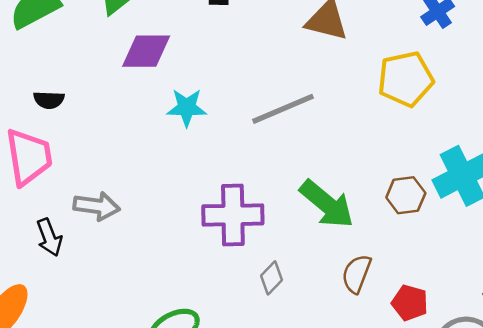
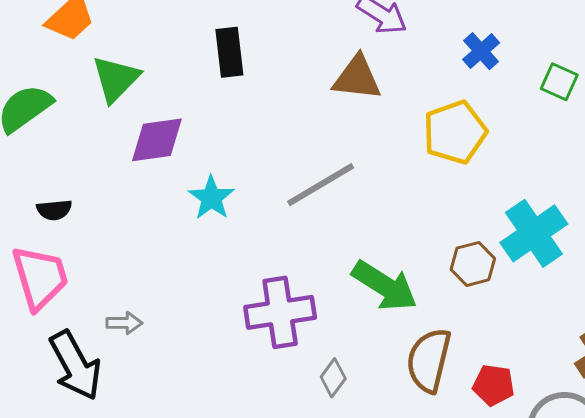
cyan star: (187, 108) -> (211, 198), turned -30
gray arrow: (97, 206) -> (124, 323), size x0.7
black arrow: (49, 237) -> (75, 365), size x1.6
brown semicircle: (357, 274) -> (429, 360), size x1.4

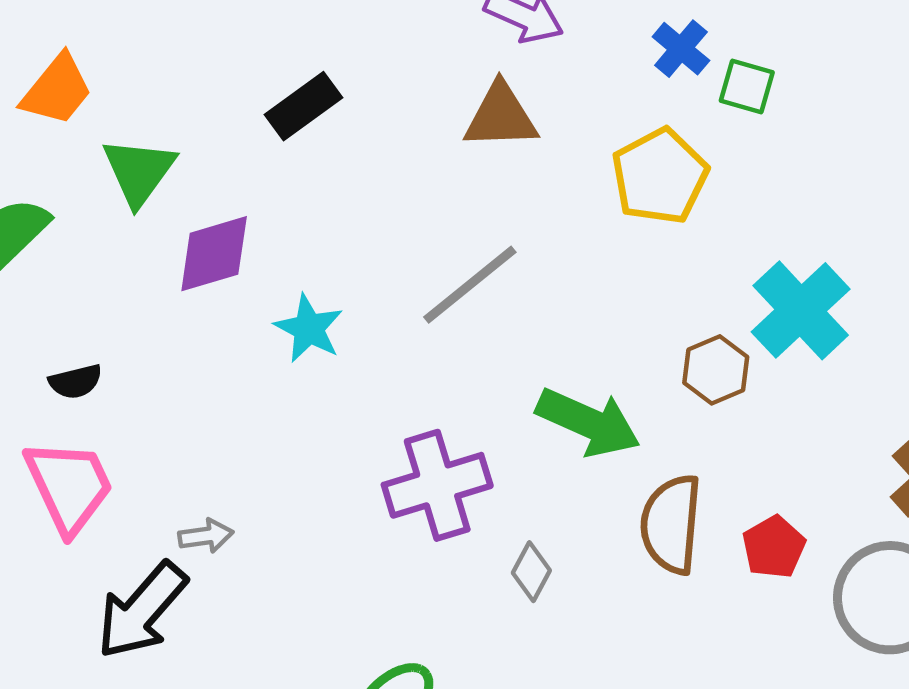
black rectangle: (229, 52) -> (303, 106), turned 69
green square: (559, 82) -> (747, 87), moved
black arrow: (75, 365) -> (142, 610), turned 78
red pentagon: (494, 385) -> (774, 547), turned -30

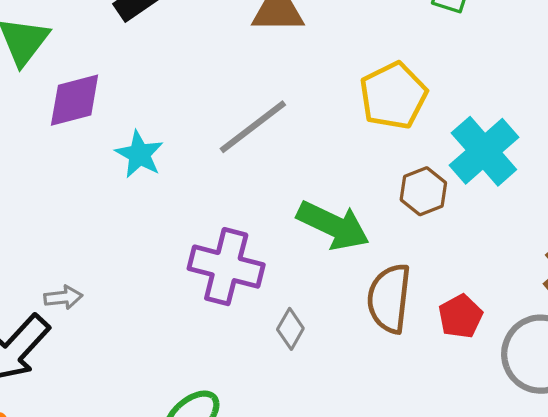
yellow pentagon: (660, 176) -> (393, 96), moved
purple cross: (437, 485) -> (226, 267), turned 30

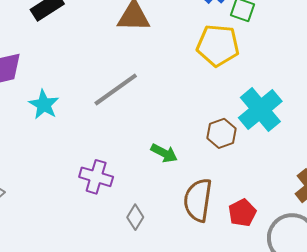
yellow pentagon: (393, 96) -> (218, 45), moved, turned 30
green arrow: (333, 225) -> (164, 153), size x0.6
purple cross: (226, 267) -> (96, 177), size x0.7

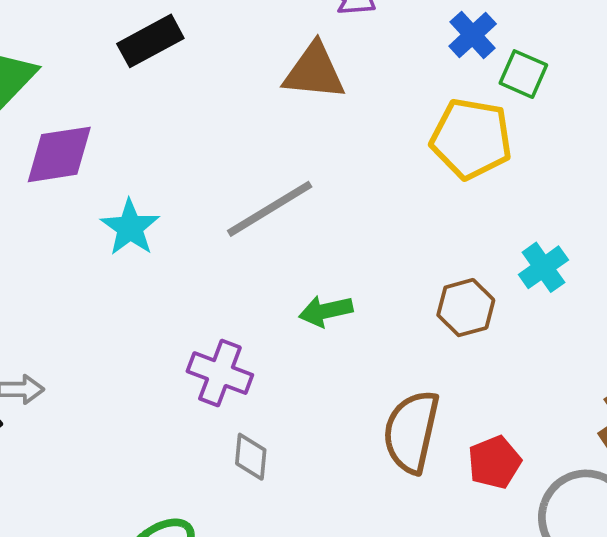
cyan cross: (260, 110) -> (543, 267), size x0.6
green arrow: (164, 153) -> (326, 311), moved, turned 136
gray diamond: (135, 217) -> (251, 457), moved, turned -30

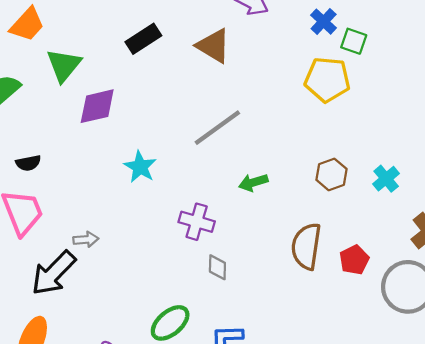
brown triangle: (314, 71) -> (213, 46), moved, turned 30
cyan star: (130, 228) -> (140, 167), moved
cyan cross: (543, 267) -> (386, 179), moved

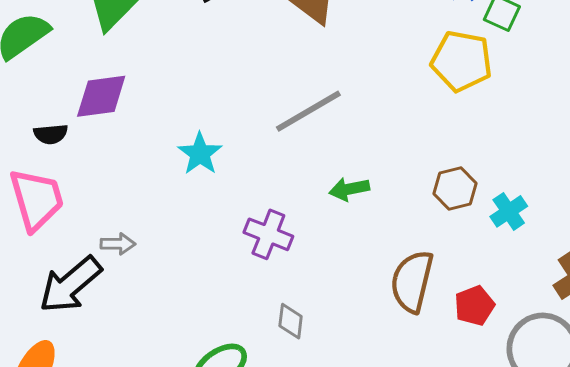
purple diamond: (97, 106) -> (101, 96), moved
cyan cross: (386, 179) -> (509, 211), moved
gray diamond: (217, 267) -> (291, 321), moved

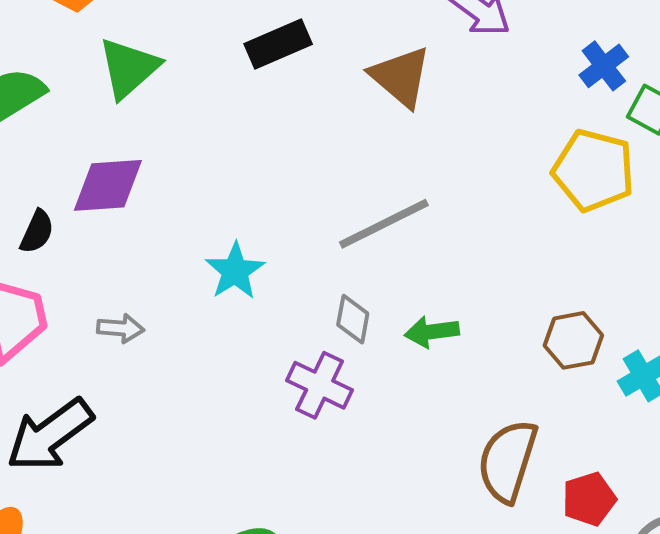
black semicircle: (51, 134) -> (37, 232), turned -64
gray arrow: (118, 244) -> (121, 328), moved
gray diamond: (291, 321) -> (353, 319), moved

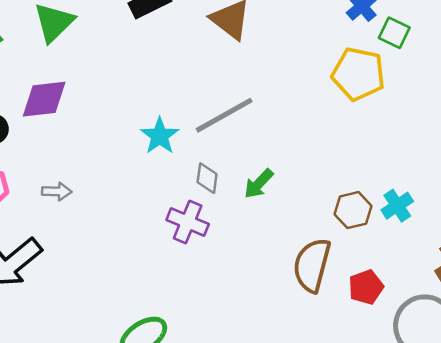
cyan star: (235, 271) -> (160, 136), moved
green arrow: (432, 332) -> (259, 184), turned -36
brown hexagon: (573, 340) -> (353, 210), moved

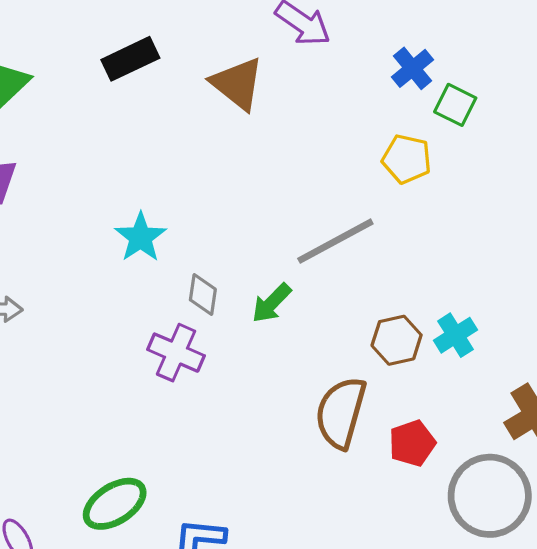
yellow pentagon: (358, 74) -> (407, 159), size x0.7
gray line: (224, 115) -> (335, 241), moved

